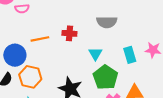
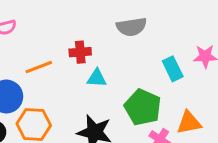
cyan triangle: (95, 54) -> (97, 78), moved, turned -48

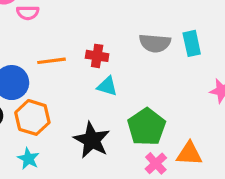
cyan rectangle: (173, 69) -> (192, 43), moved

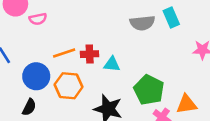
red cross: (97, 56) -> (90, 54), moved
orange hexagon: (32, 117) -> (69, 86), moved

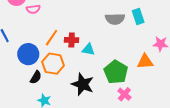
orange line: (64, 53) -> (52, 38), turned -42
orange triangle: (187, 104) -> (145, 62), moved
black semicircle: (29, 107) -> (36, 77), moved

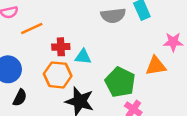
orange line: (52, 38) -> (32, 29), moved, turned 36
orange hexagon: (53, 64) -> (58, 75), moved

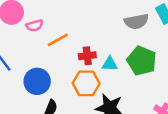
green pentagon: (120, 82) -> (142, 61), moved

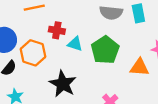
orange hexagon: (86, 83) -> (33, 53), moved

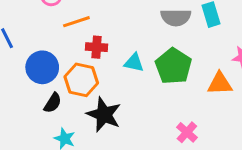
red cross: (57, 30) -> (97, 47), moved
black star: (63, 84) -> (104, 115), moved

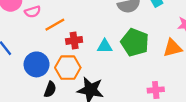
pink cross: (187, 132) -> (156, 90), turned -35

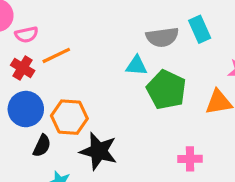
red cross: (74, 40) -> (23, 68), moved, turned 35
cyan triangle: (105, 46) -> (136, 66), moved

